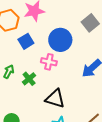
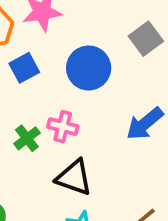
pink cross: (49, 62) -> (63, 127), moved

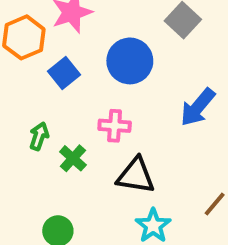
green cross: (27, 138) -> (73, 158), moved

